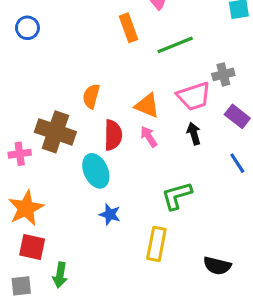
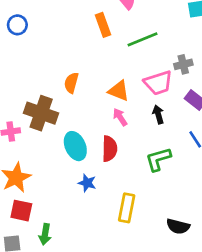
red semicircle: (113, 135) -> (110, 149), moved
green L-shape: (177, 196) -> (158, 159), moved

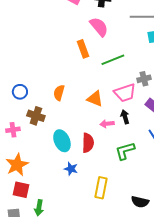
blue circle: (17, 25) -> (20, 92), moved
brown cross: (41, 113) -> (36, 116), size x0.7
pink arrow: (120, 117) -> (107, 124), moved, turned -64

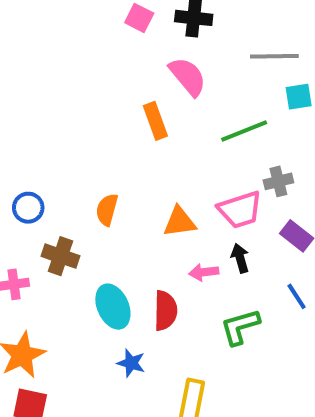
green line: (113, 60) -> (244, 131), moved
orange triangle: (95, 99) -> (180, 222), turned -30

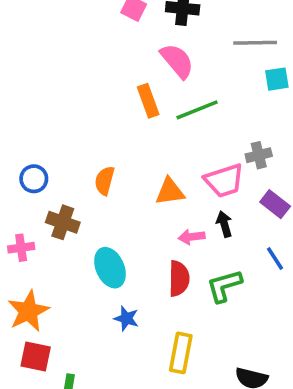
green line: (244, 131) -> (197, 110), moved
red semicircle: (165, 311) -> (179, 279), moved

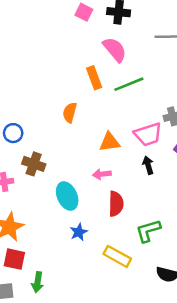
orange semicircle: (105, 181) -> (70, 112), moved
pink arrow: (192, 237) -> (102, 174), moved
green L-shape: (224, 286) -> (148, 231), moved
blue star: (126, 318) -> (79, 232), turned 30
yellow rectangle: (181, 353) -> (117, 256), turned -72

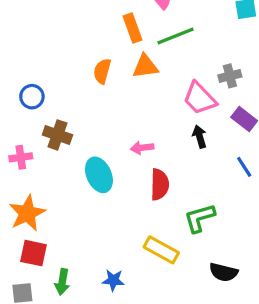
pink trapezoid: (148, 134) -> (200, 98), turned 64
orange triangle: (110, 142) -> (145, 66), moved
blue star: (79, 232) -> (113, 280), moved, turned 30

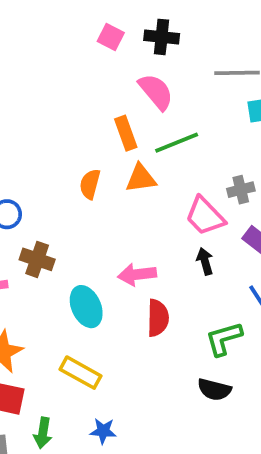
pink arrow: (142, 148) -> (137, 275), size x1.4
green L-shape: (200, 218) -> (224, 339), moved
yellow rectangle: (161, 250) -> (80, 373), moved
black semicircle: (223, 272) -> (214, 390), moved

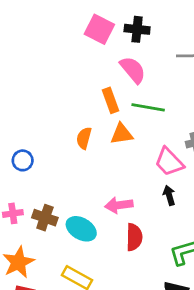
pink square: (111, 37) -> (99, 29), size x1.5
green line: (177, 143) -> (148, 107), turned 32
brown cross: (37, 259) -> (45, 218), moved
cyan ellipse: (86, 307) -> (81, 229), turned -36

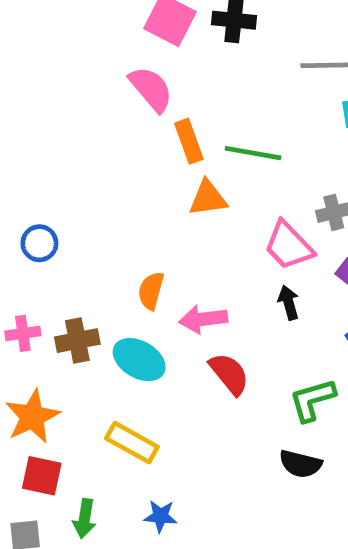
pink semicircle: (133, 70) -> (151, 89), moved
orange semicircle: (84, 138) -> (151, 291), moved
brown cross: (45, 218) -> (77, 341), turned -30
red semicircle: (134, 237) -> (229, 374), turned -40

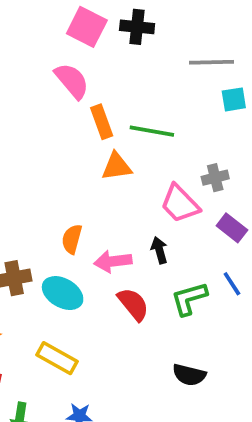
black arrow: (289, 303) -> (159, 250), moved
green L-shape: (312, 400) -> (189, 299), moved

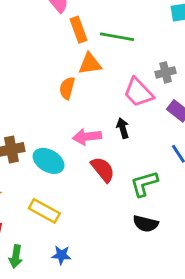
orange semicircle: (72, 239) -> (67, 88), moved
green L-shape: (189, 299) -> (144, 184), moved

